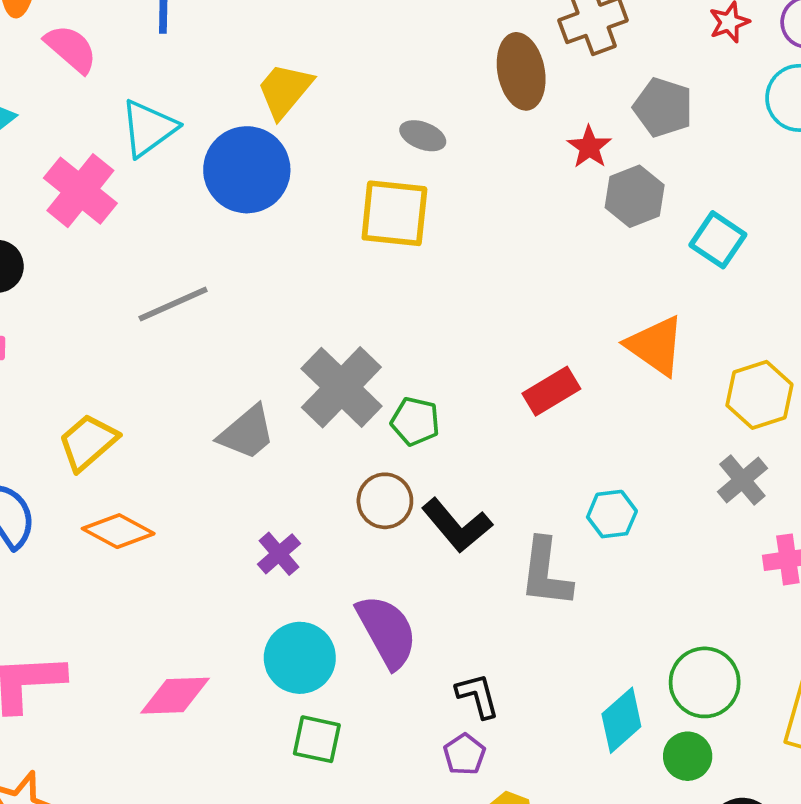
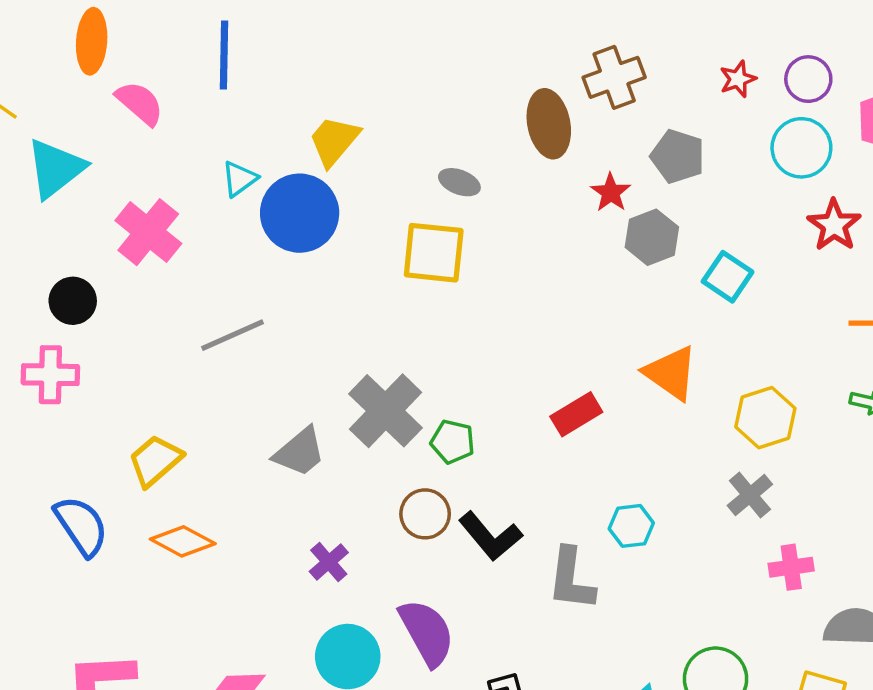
cyan triangle: (148, 128) -> (239, 179), moved, size x0.7

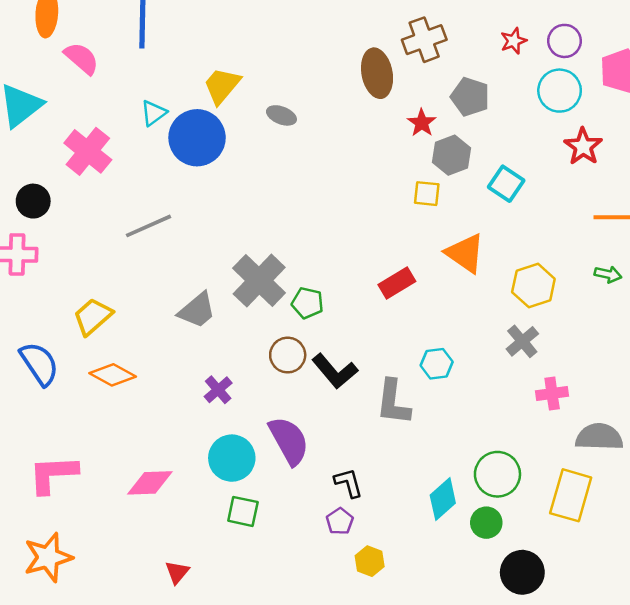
gray ellipse: (459, 182) -> (281, 115), moved
yellow square: (434, 253) -> (427, 194), moved, size x0.6

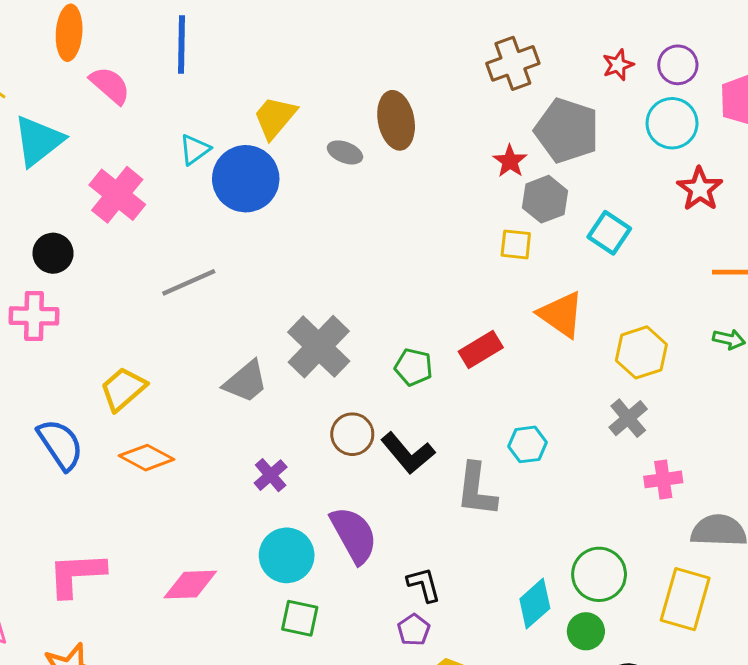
brown ellipse: (377, 73) -> (396, 120), moved
gray pentagon: (470, 97) -> (567, 131), size x1.4
green pentagon: (308, 303) -> (414, 367), moved

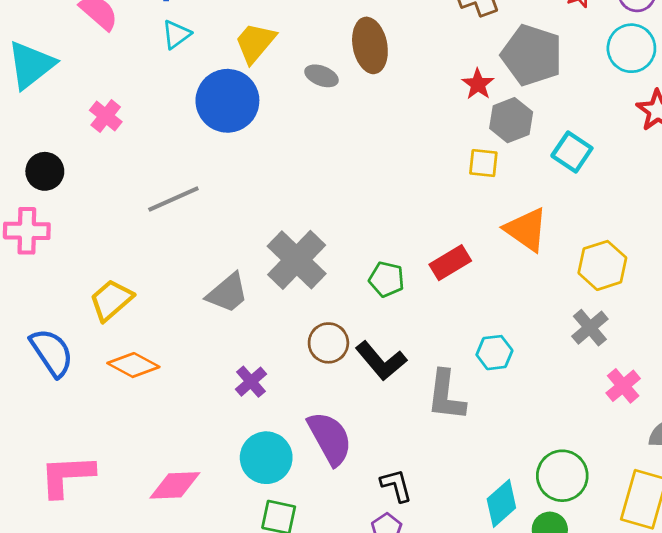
cyan triangle: (195, 150) -> (176, 34), moved
pink cross: (117, 195) -> (106, 116), size x0.6
pink cross: (663, 479) -> (623, 386), turned -32

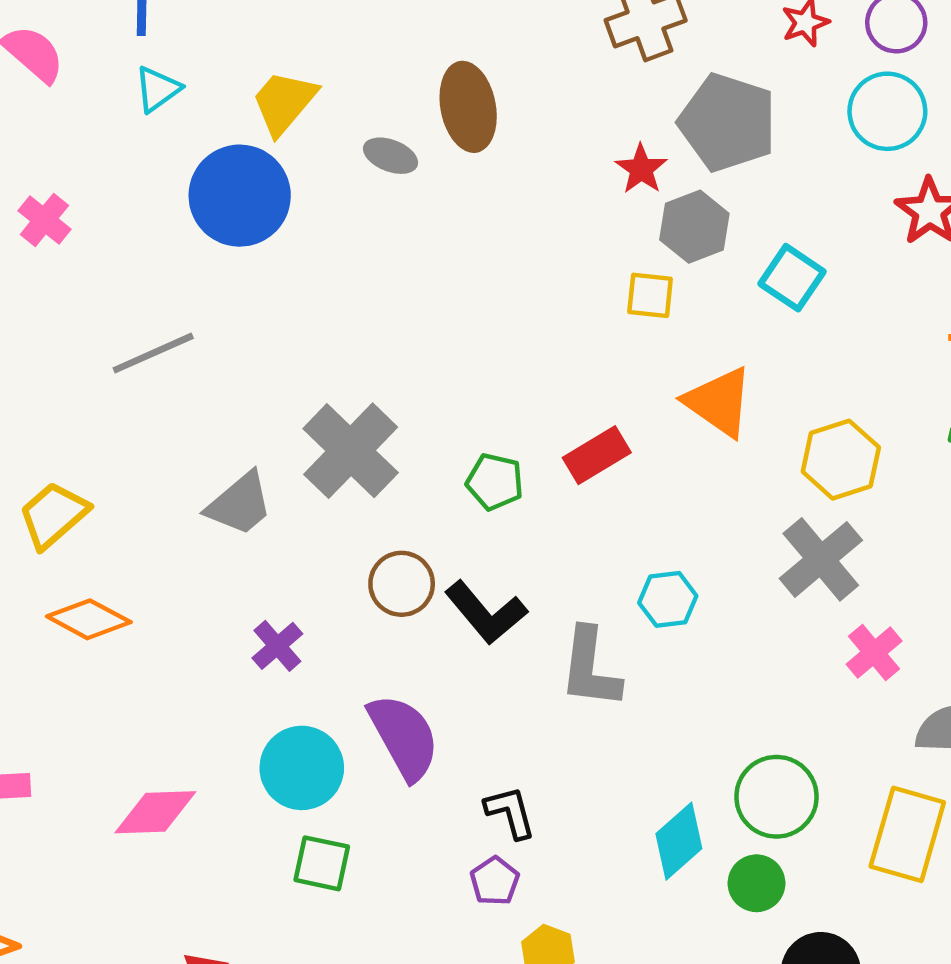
gray cross: (590, 328) -> (821, 559), size x1.4

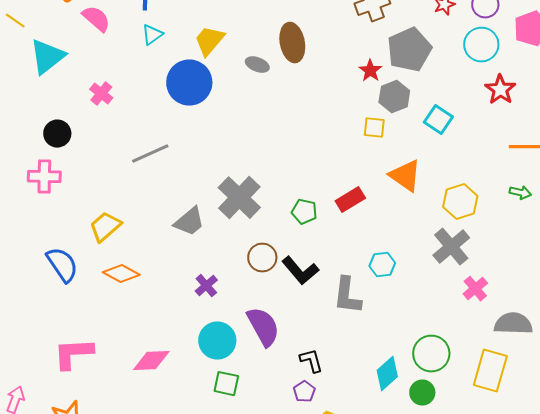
gray pentagon: (728, 122) -> (409, 50), turned 30

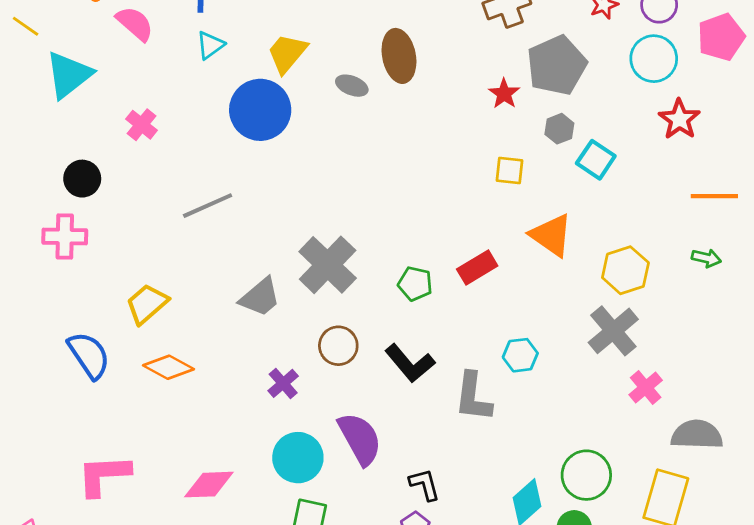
gray hexagon: (394, 97) -> (559, 129), moved, size x0.7
brown circle: (262, 258) -> (338, 346), moved

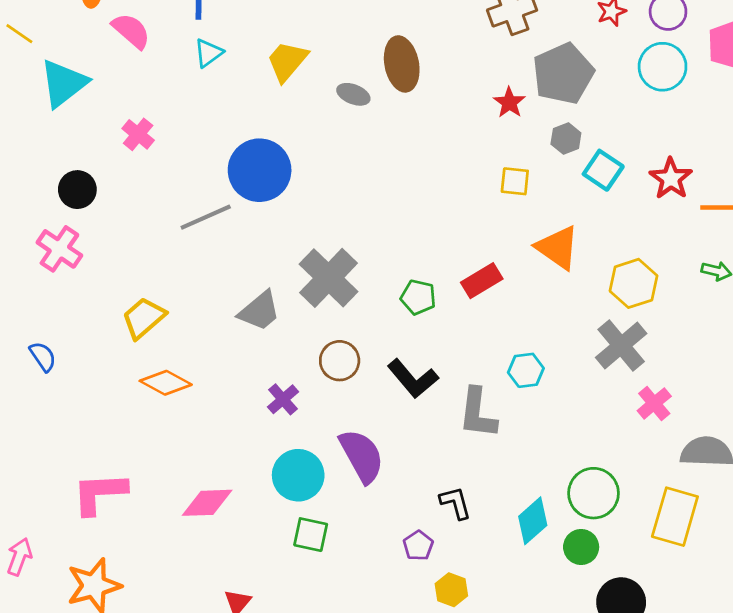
blue circle: (260, 110) -> (260, 170), moved
red star: (679, 119) -> (671, 179), moved
pink cross: (65, 237) -> (59, 249), turned 33
blue semicircle: (89, 355) -> (43, 357), moved, size x0.6
black L-shape: (425, 485) -> (456, 503), moved

